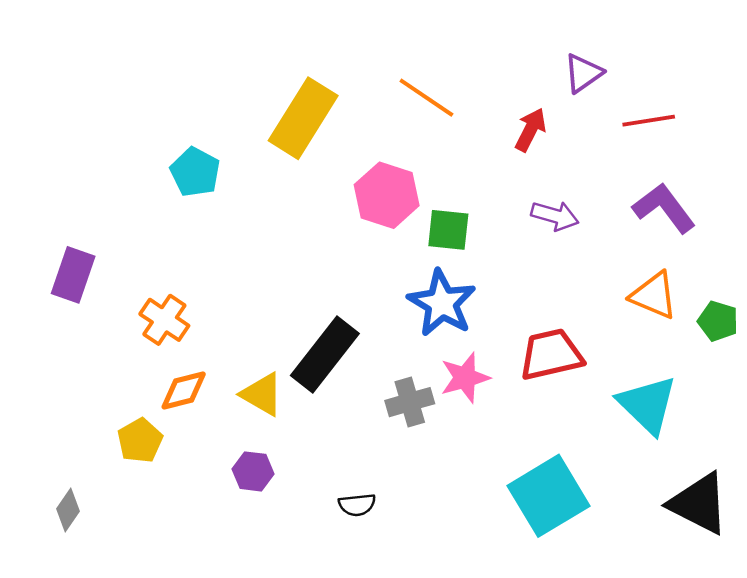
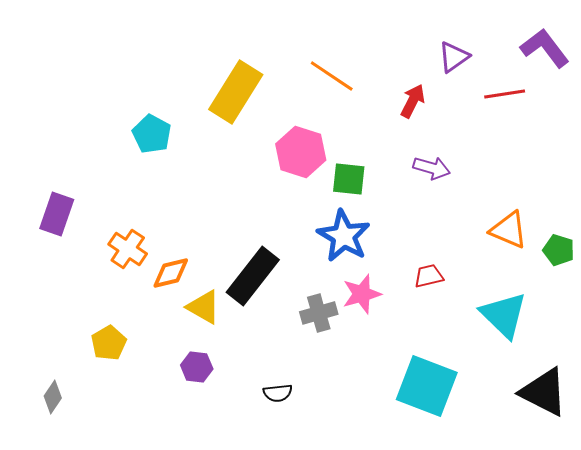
purple L-shape: (664, 208) -> (545, 48), moved
red trapezoid: (551, 355) -> (429, 276), size x0.6
orange diamond: (184, 390) -> (171, 273), moved
cyan square: (548, 496) -> (427, 386), turned -38

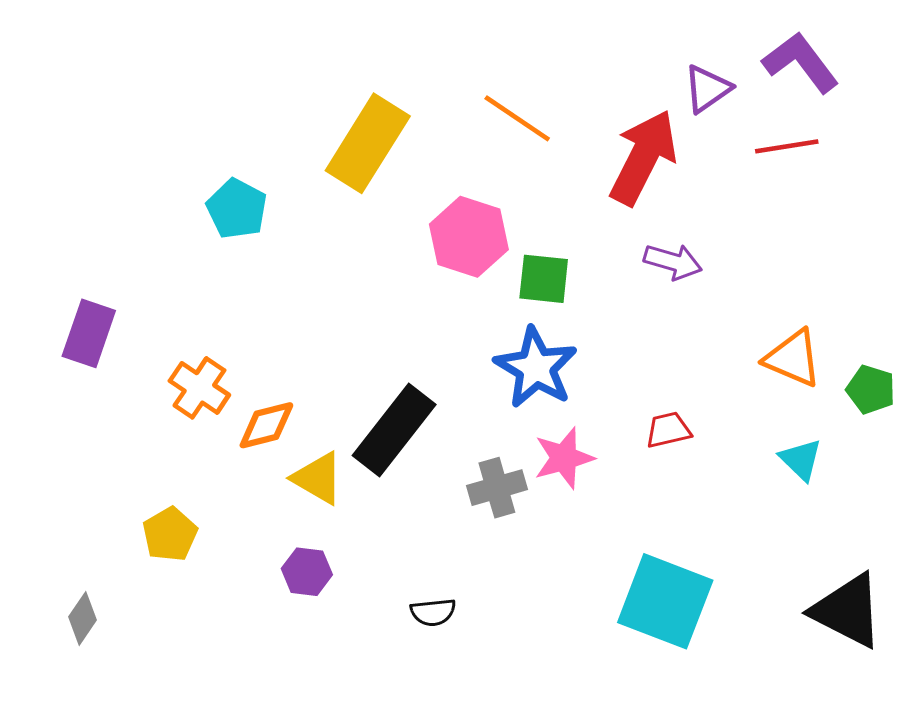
purple L-shape: (545, 48) -> (801, 62), moved
red arrow: (413, 101) -> (643, 157), size x1.8
cyan triangle: (504, 315) -> (801, 460), moved, size x0.6

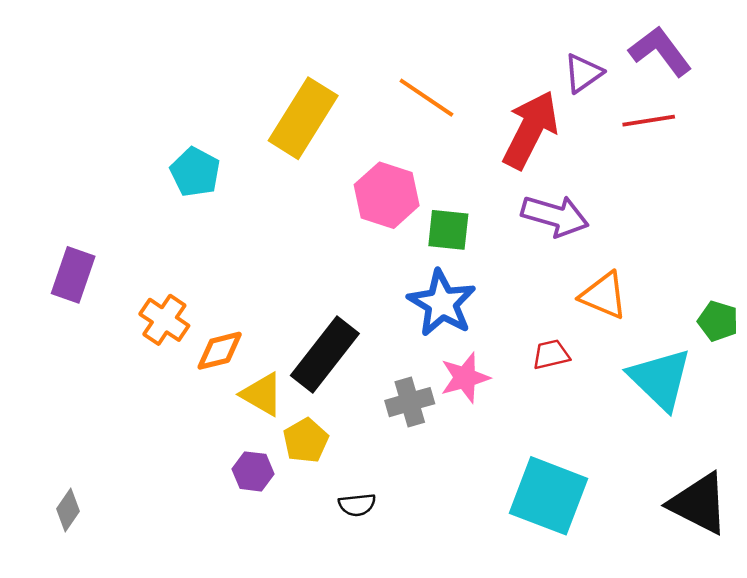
purple arrow: (673, 262) -> (555, 216), size x1.4
orange triangle: (793, 358) -> (604, 295), moved
cyan triangle: (801, 460) -> (660, 379), size x1.8
yellow pentagon: (170, 534) -> (306, 441), moved

